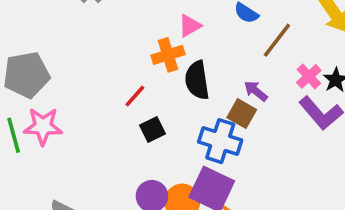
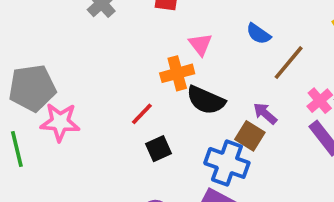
pink triangle: (190, 26) -> (200, 44), turned -40
black semicircle: (197, 80) -> (206, 100), turned -60
pink star: (43, 126) -> (60, 122), moved

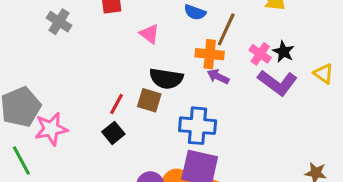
orange cross: (177, 73) -> (210, 54), moved, turned 36
brown square: (250, 136) -> (149, 100), moved
black square: (159, 149) -> (113, 133), moved

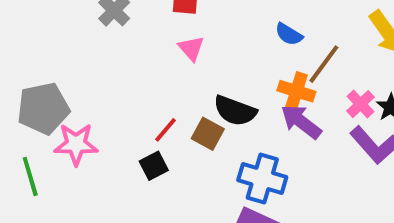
pink triangle: (149, 34) -> (191, 48), moved
purple arrow: (218, 77) -> (301, 122), size x1.5

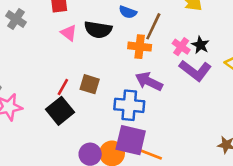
black semicircle: (235, 111) -> (98, 30), moved
purple arrow: (301, 122) -> (149, 81), moved
black square: (154, 166) -> (60, 111), size x1.5

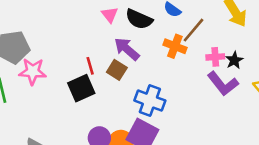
pink cross: (181, 47) -> (215, 57), turned 36
purple arrow: (149, 81) -> (127, 49), moved
red line: (63, 87) -> (90, 66), turned -60

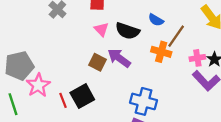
red line: (90, 66) -> (63, 100), moved
brown square: (117, 70) -> (98, 62), moved
pink star: (33, 71) -> (38, 85), turned -30

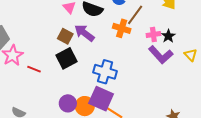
black square: (82, 96) -> (66, 58), moved
red line: (63, 100) -> (34, 69), turned -48

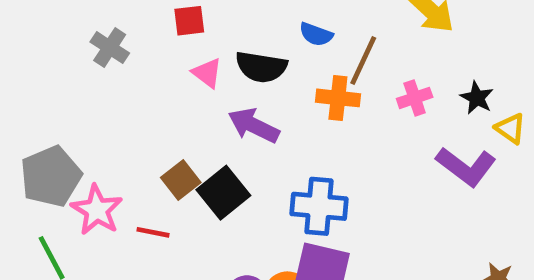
brown square: (65, 36) -> (181, 180), moved, turned 35
black star: (168, 36) -> (477, 98), moved
purple L-shape: (161, 55) -> (466, 167), moved

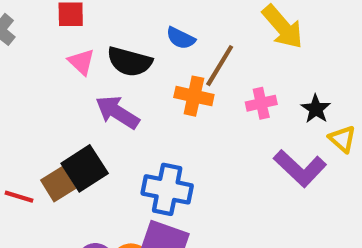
brown square: (181, 180) -> (58, 184), moved

